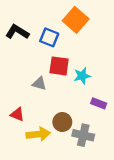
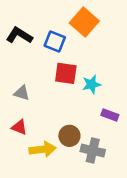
gray triangle: (39, 84) -> (22, 93), moved

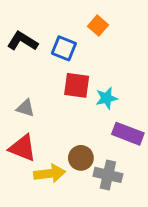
orange square: (84, 22) -> (98, 26), size x0.6
purple rectangle: (110, 115) -> (128, 134), size x1.5
red triangle: (19, 127) -> (23, 148), size x1.5

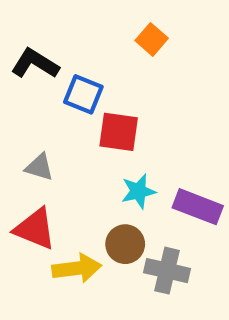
blue square: (64, 48) -> (83, 94), moved
cyan star: (107, 98) -> (138, 191), moved

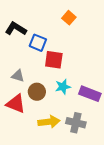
brown circle: (125, 244) -> (37, 92), moved
yellow arrow: (77, 268) -> (49, 122), moved

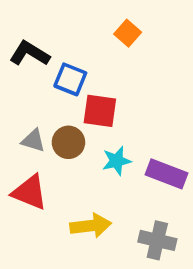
brown circle: (37, 92) -> (68, 142), moved
gray cross: (76, 123) -> (157, 240), moved

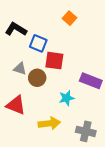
gray triangle: (33, 140) -> (20, 69), moved
cyan star: (117, 161) -> (67, 98), moved
purple rectangle: (167, 174) -> (91, 81), moved

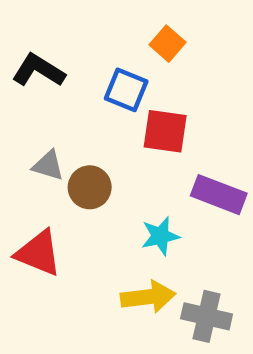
blue square: (38, 43) -> (126, 90), moved
red square: (54, 61) -> (165, 131), moved
yellow arrow: (49, 123) -> (148, 297), moved

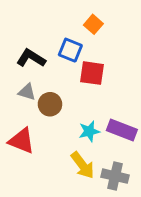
black L-shape: (38, 70) -> (31, 58), moved
purple rectangle: (219, 195) -> (122, 130), moved
yellow arrow: (148, 297) -> (83, 165), turned 60

